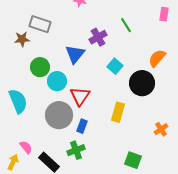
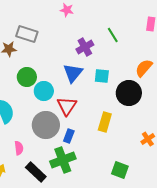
blue triangle: (75, 54) -> (73, 73), moved
cyan square: (115, 66) -> (102, 76), turned -35
pink semicircle: (26, 147) -> (19, 148), moved, turned 32
green cross: (76, 150) -> (63, 160), size x1.4

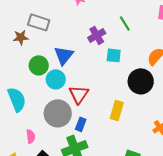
blue triangle: (73, 73) -> (64, 55), moved
cyan square: (102, 76) -> (114, 55), moved

